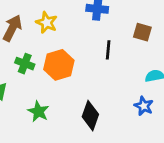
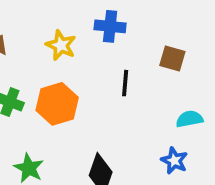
yellow star: (47, 23) -> (61, 45), moved

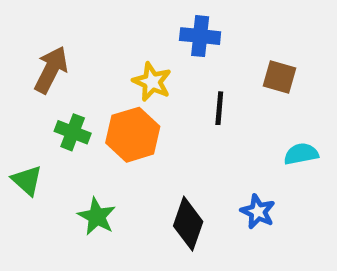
yellow star: (61, 45) -> (152, 82), moved
blue star: (174, 161) -> (258, 212), moved

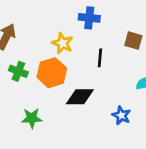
green star: (97, 216) -> (32, 118), turned -30
black diamond: (188, 224) -> (80, 97), moved, turned 72

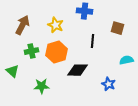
yellow star: (63, 43) -> (56, 25), moved
green cross: (18, 71) -> (32, 51), turned -32

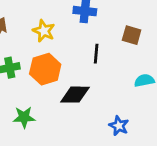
blue star: (108, 84) -> (119, 126), moved

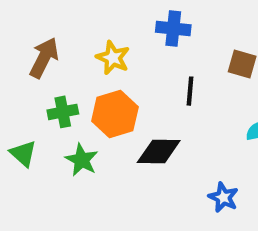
green star: (24, 117) -> (82, 160), moved, turned 30

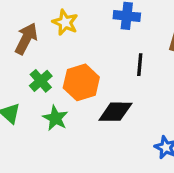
yellow star: (113, 58) -> (65, 22), moved
green cross: (63, 112) -> (41, 81), turned -30

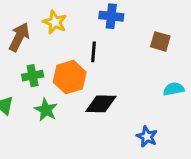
black line: (140, 65) -> (93, 52), moved
green cross: (41, 81) -> (33, 76), turned 30

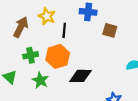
brown square: (160, 41) -> (110, 30), moved
black line: (93, 52) -> (64, 30), moved

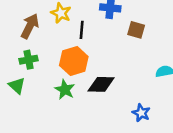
green cross: (31, 55) -> (29, 60), moved
green star: (40, 80) -> (65, 90), moved

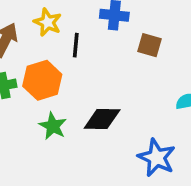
orange hexagon: (74, 61) -> (42, 80), moved
blue star: (141, 113) -> (157, 158), size x1.5

